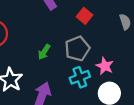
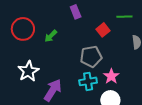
green arrow: (44, 52) -> (51, 36), moved

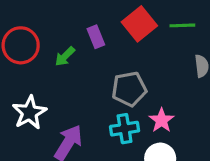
purple rectangle: (76, 12) -> (96, 37), moved
red square: (103, 30) -> (139, 24), moved, size x1.5

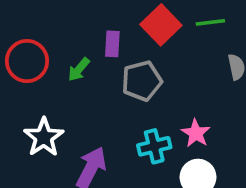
purple rectangle: (96, 37) -> (112, 44), turned 30
gray pentagon: (129, 89) -> (142, 81), moved

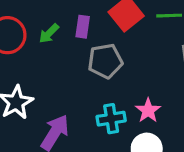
green arrow: (79, 69) -> (49, 33), moved

